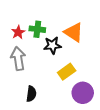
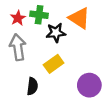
yellow rectangle: (67, 72) -> (54, 64), moved

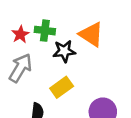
gray arrow: (18, 47) -> (20, 68), turned 40

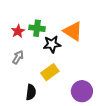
gray arrow: (20, 68) -> (18, 57), size x0.6

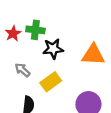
orange triangle: (73, 31) -> (93, 55), moved, turned -30
gray arrow: (18, 57) -> (22, 70), moved, turned -80

